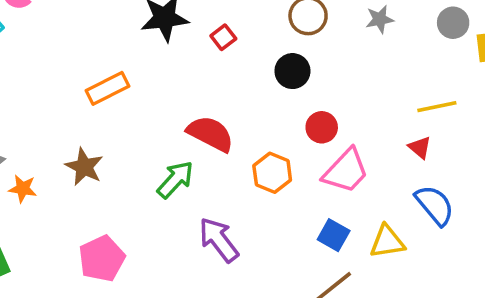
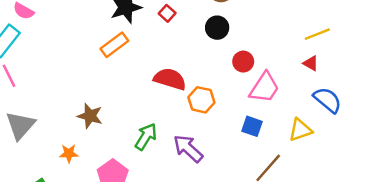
orange rectangle: (107, 88) -> (114, 45), moved
orange hexagon: (272, 173) -> (201, 100), moved
green arrow: (175, 180) -> (146, 137), moved
orange star: (23, 189) -> (69, 153), moved
blue square: (334, 235) -> (252, 126), moved

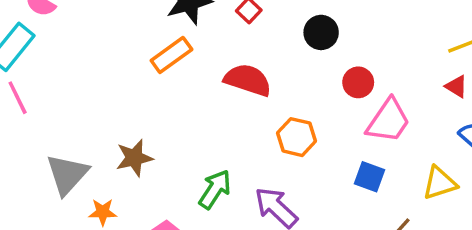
red semicircle: (170, 79) -> (248, 80), moved
brown star: (90, 116) -> (134, 158), turned -30
gray triangle: (20, 125) -> (67, 174), moved

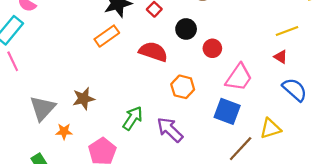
black circle: (321, 32) -> (186, 29), moved
red circle: (358, 82) -> (212, 48), moved
blue square: (370, 177) -> (227, 111), size x1.4
yellow triangle: (440, 183) -> (270, 128), moved

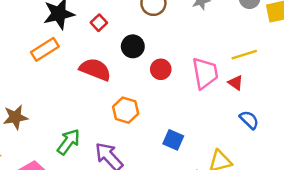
pink trapezoid: (239, 77) -> (205, 73), moved, turned -48
blue semicircle: (295, 90) -> (249, 120), size x0.7
blue square: (227, 111) -> (173, 140), size x0.7

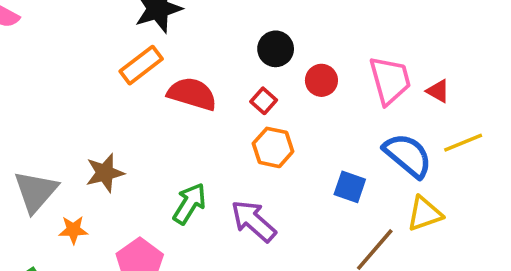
red square: (99, 23) -> (264, 101), moved
yellow line: (244, 55) -> (463, 143), moved
red semicircle: (95, 69) -> (192, 94), moved
blue semicircle: (249, 120) -> (408, 155), moved, size x1.6

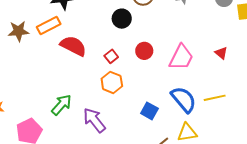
black circle: (276, 49) -> (122, 19), moved
pink trapezoid: (390, 80) -> (181, 57), turned 32
red triangle: (438, 91) -> (221, 53), moved
brown star: (105, 173) -> (19, 31), moved

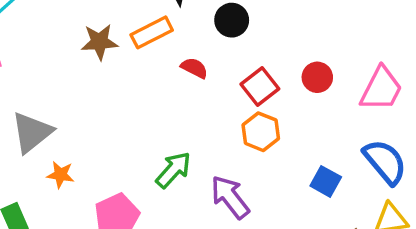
black circle: (122, 19) -> (232, 20), moved
red semicircle: (73, 46) -> (194, 68), size x0.6
red square: (111, 56) -> (260, 87), size x1.5

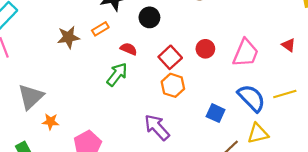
orange rectangle: (152, 32) -> (100, 29), size x0.7
green arrow: (173, 170) -> (117, 74), moved

